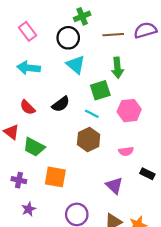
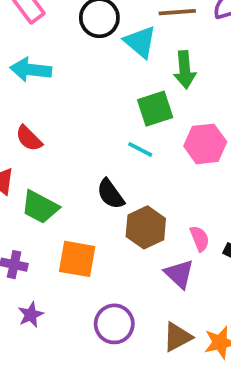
cyan triangle: (76, 65) -> (140, 42), moved
black semicircle: (61, 104) -> (111, 194), moved, turned 90
brown hexagon: (89, 139) -> (146, 227), moved
pink semicircle: (126, 151) -> (200, 239), moved, turned -104

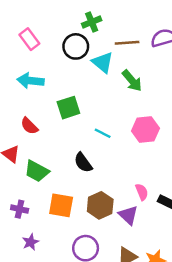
green arrow: (185, 70) -> (132, 81), turned -35
green square: (155, 109) -> (68, 108), moved
brown hexagon: (146, 227) -> (100, 205), moved

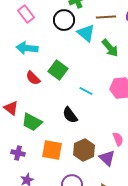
green square: (68, 108) -> (58, 70), turned -36
red semicircle: (29, 126) -> (33, 78), moved

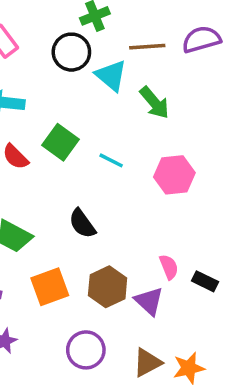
cyan line: (86, 91) -> (111, 160), moved
orange square: (52, 150) -> (50, 287), turned -30

